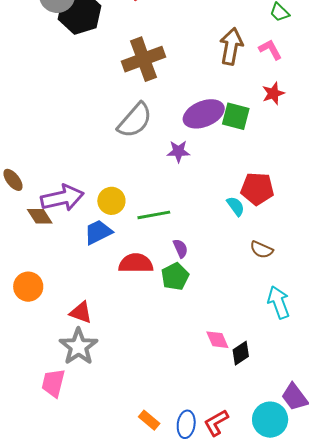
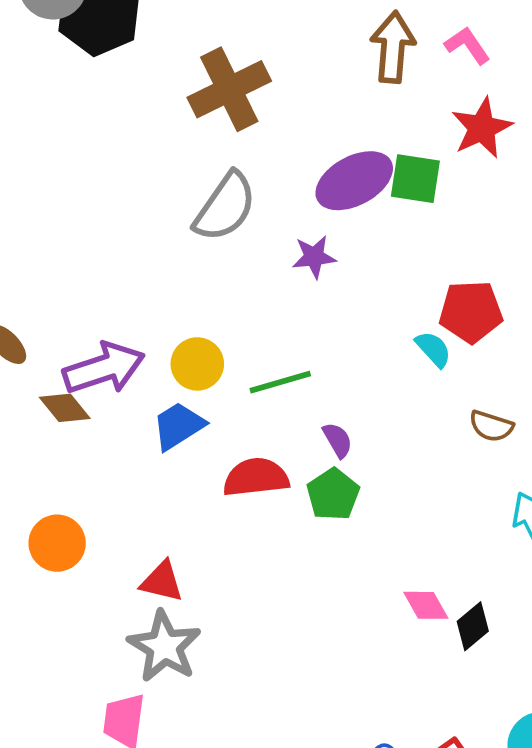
red star: (273, 93) -> (482, 128), size x1.4

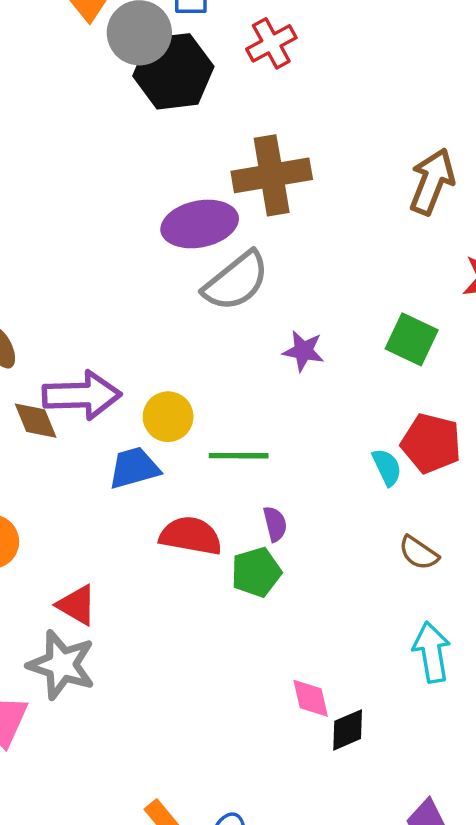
green square: (415, 179) -> (412, 339), moved
purple ellipse: (354, 181) -> (200, 224), moved
gray star: (164, 646) -> (61, 665), turned -30

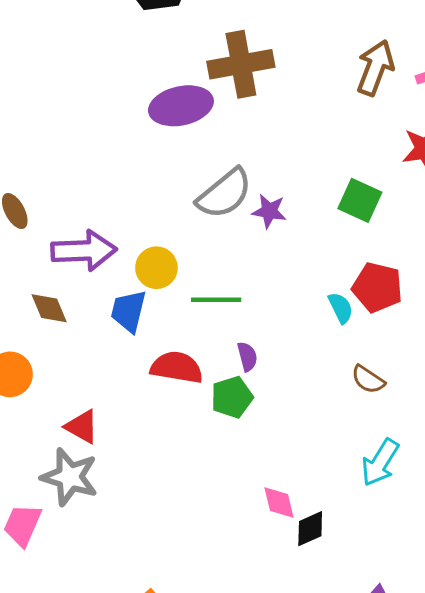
gray semicircle: (236, 281) -> (224, 194), moved
brown diamond: (36, 421) -> (49, 308), moved
blue trapezoid: (134, 468) -> (128, 311), turned -60
cyan arrow: (432, 652) -> (380, 463), turned -138

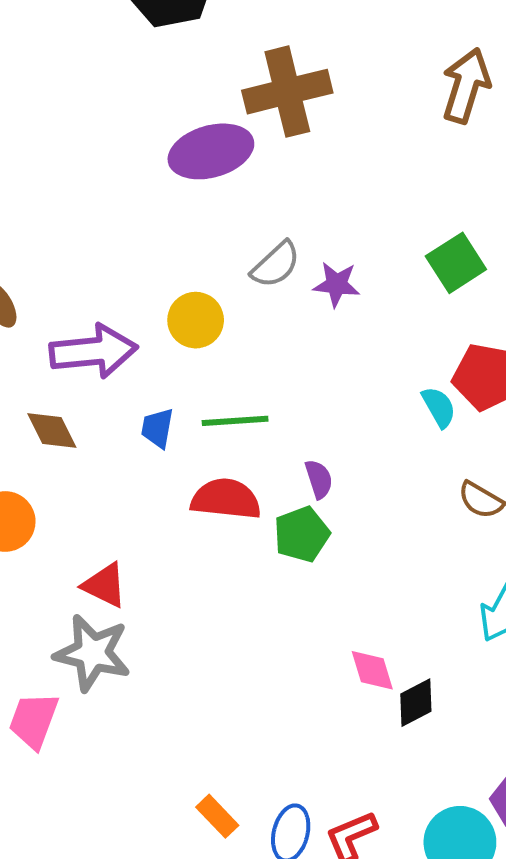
gray semicircle: (224, 194) -> (276, 265), size x0.7
green square: (360, 200) -> (456, 263), turned 36
yellow circle: (156, 268) -> (196, 320), moved
green line: (216, 300) -> (235, 421), moved
blue trapezoid: (128, 311) -> (157, 428), size x0.7

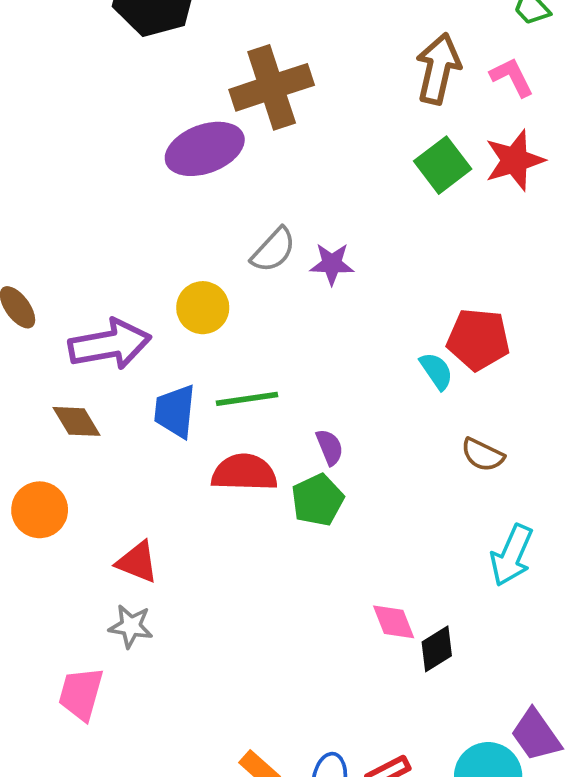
green square: (456, 263) -> (443, 165), moved
blue trapezoid: (157, 428) -> (175, 411), size x1.4
gray star: (92, 653) -> (131, 626), size x0.6

